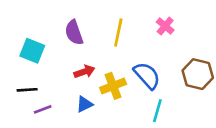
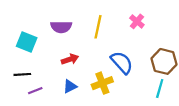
purple semicircle: (74, 33) -> (61, 27), turned -72
yellow cross: (113, 86) -> (102, 83), moved
cyan line: (157, 111) -> (160, 89), moved

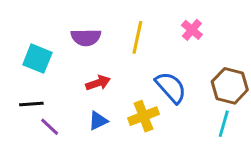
purple line: (35, 91) -> (50, 127), turned 64

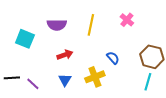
blue semicircle: (171, 87) -> (113, 58), size x0.6
black line: (31, 104) -> (12, 78), moved
blue triangle: (98, 121) -> (65, 80), turned -32

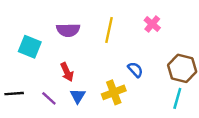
red arrow: (65, 55) -> (67, 72), moved, turned 84
purple line: (33, 84) -> (49, 98), moved

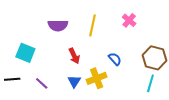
cyan square: (30, 47) -> (25, 53), moved
red arrow: (67, 72) -> (74, 56), moved
blue triangle: (78, 96) -> (74, 81), moved

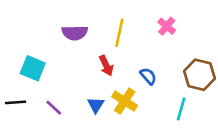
red arrow: (74, 56) -> (106, 66), moved
yellow cross: (97, 78) -> (125, 101), turned -36
cyan line: (150, 83) -> (181, 109), moved

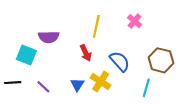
purple semicircle: (75, 33) -> (49, 37), moved
blue semicircle: (148, 76) -> (120, 61), size x1.5

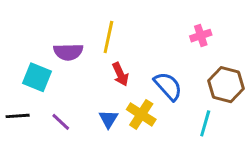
pink cross: (134, 21) -> (201, 36), moved, turned 32
yellow line: (96, 26) -> (108, 37), moved

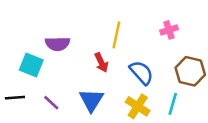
yellow line: (108, 37) -> (116, 35), moved
yellow cross: (141, 114) -> (138, 106), moved
blue triangle: (108, 119) -> (91, 100), size x1.5

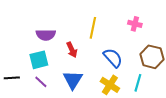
pink cross: (169, 30) -> (135, 24), turned 32
red arrow: (101, 63) -> (72, 50), moved
cyan square: (31, 65) -> (39, 60), moved, turned -36

